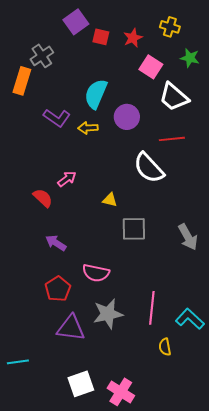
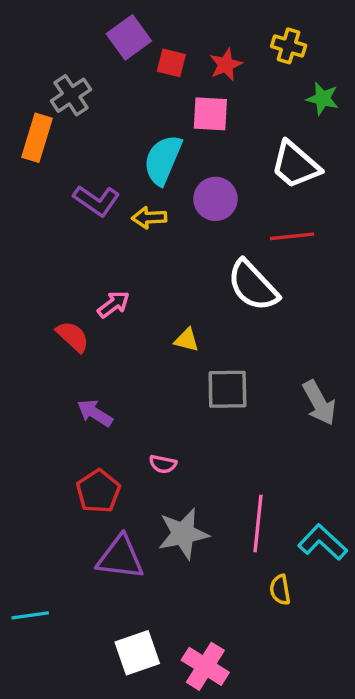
pink square: (151, 67) -> (210, 114), moved, turned -30
pink semicircle: (96, 273) -> (163, 464), size x0.6

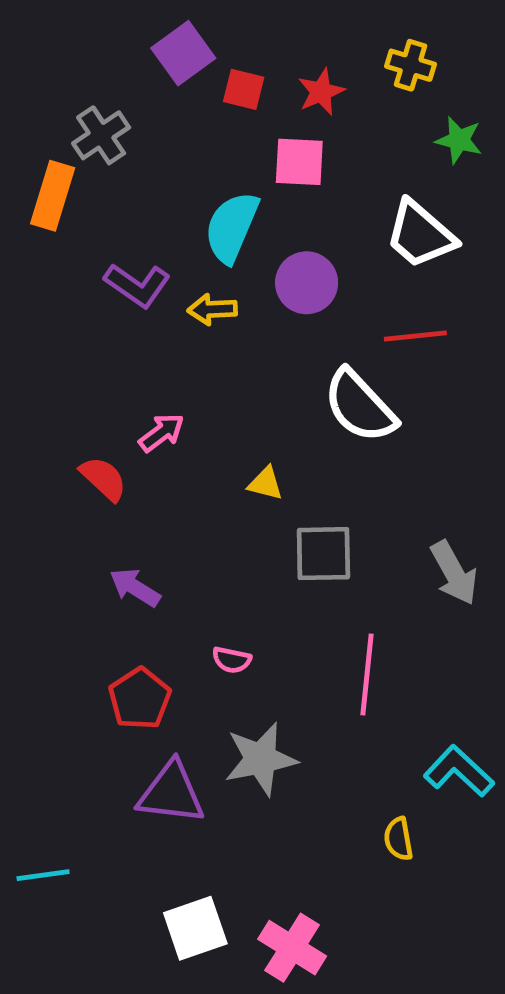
pink line: (258, 524) -> (367, 674), moved

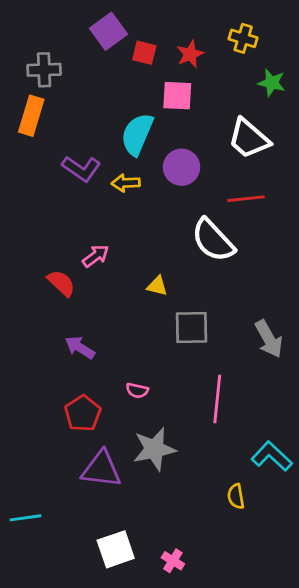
gray cross: (101, 135) -> (44, 70), moved, turned 32
pink cross: (292, 948) -> (173, 561), size x0.6

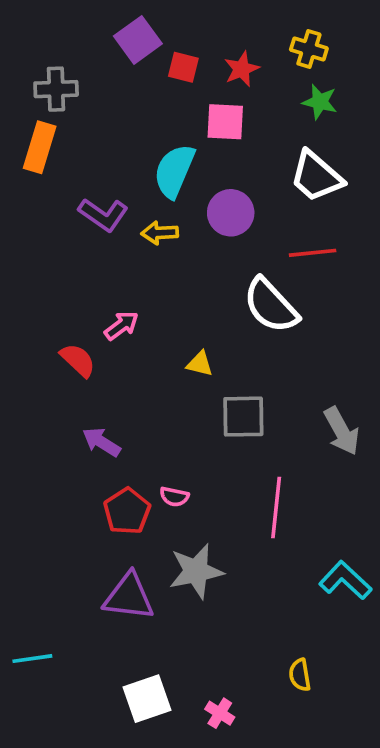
green star: (272, 83) -> (320, 102), moved
red pentagon: (83, 413) -> (127, 511), moved
yellow semicircle: (236, 496) -> (300, 675), moved

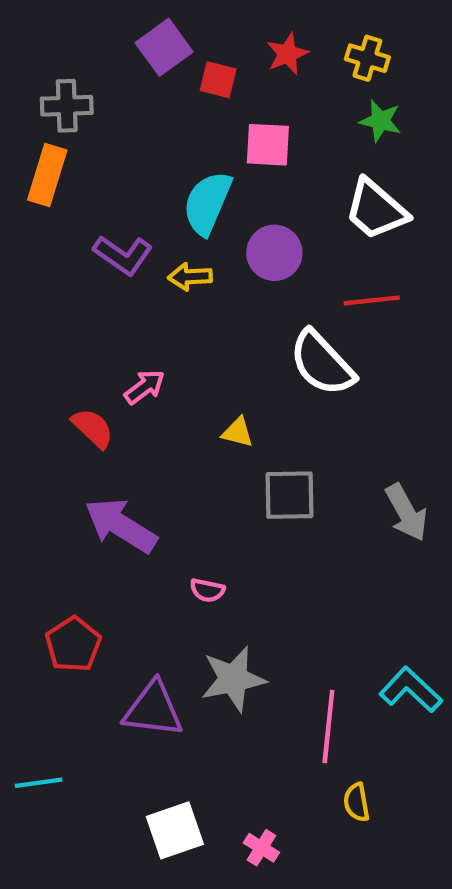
red star: (242, 69) -> (287, 54), moved
purple arrow: (101, 442) -> (121, 525), size x1.6
pink line: (276, 508) -> (328, 727), moved
red pentagon: (127, 511) -> (73, 644), moved

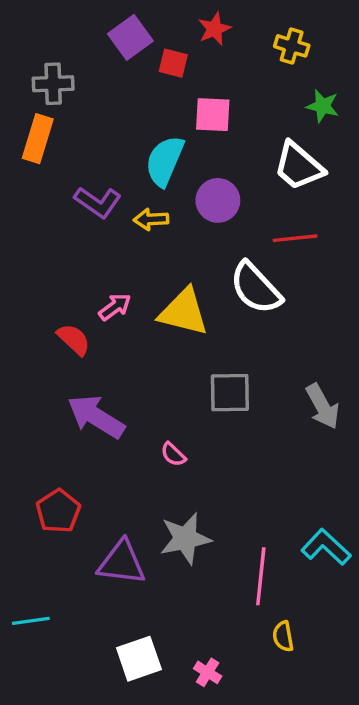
red star: (287, 54) -> (214, 29), moved
green star: (380, 121) -> (323, 106), moved
yellow triangle: (238, 432) -> (184, 312), moved, size x2.0
pink semicircle: (207, 590) -> (173, 454), moved, turned 32

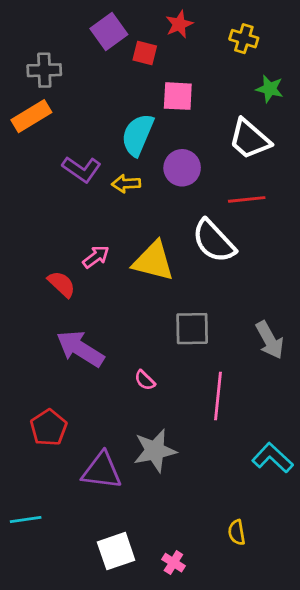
orange rectangle: (38, 139) -> (31, 116), turned 42
pink line: (261, 576) -> (218, 396), moved

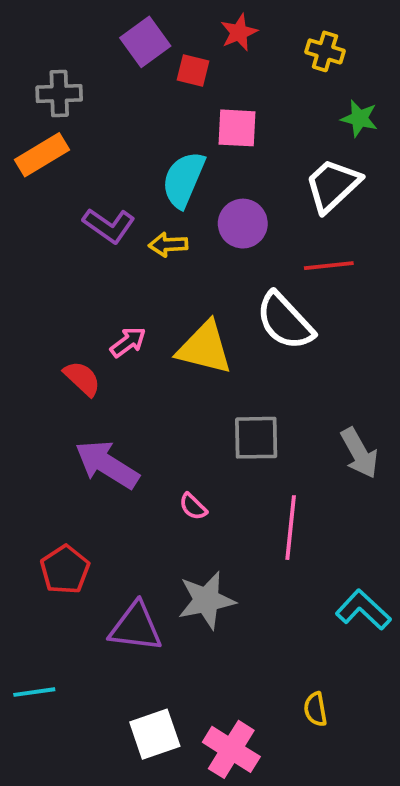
white trapezoid: (250, 139) -> (333, 185), turned 96
pink cross: (173, 563) -> (231, 749), size x1.8

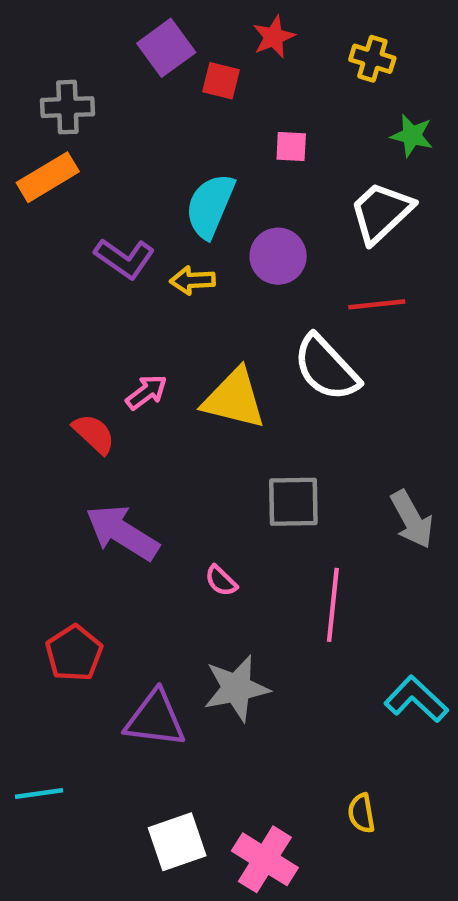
pink square: (237, 128) -> (291, 147), moved, size x0.7

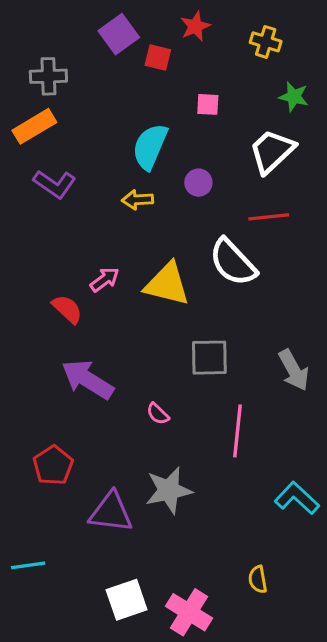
purple circle: (278, 256) -> (198, 183), size x0.7
purple L-shape: (125, 258) -> (55, 184), moved

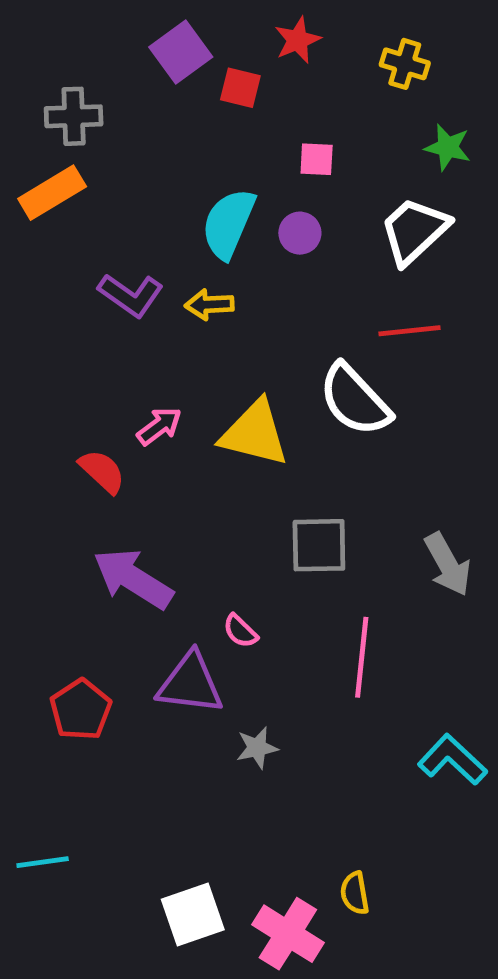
purple circle: (198, 183) -> (300, 233), moved
purple L-shape: (55, 184) -> (131, 295), moved
gray star: (169, 490) -> (257, 748), size x0.6
purple triangle: (111, 512) -> (190, 683), moved
yellow semicircle: (258, 579) -> (355, 893), moved

